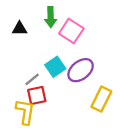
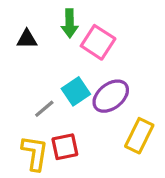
red square: (37, 96) -> (65, 147), moved

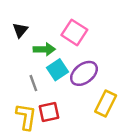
green arrow: (70, 23) -> (44, 49), moved, turned -90
black triangle: (27, 39) -> (20, 30), turned -49
gray line: (44, 109) -> (33, 83), turned -70

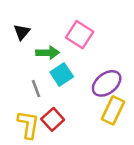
purple ellipse: (84, 73) -> (107, 83), moved
red square: (49, 112) -> (53, 119), turned -30

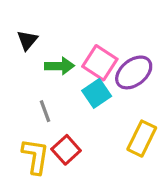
pink square: (80, 35) -> (100, 63), moved
cyan square: (62, 74) -> (97, 93), moved
purple ellipse: (107, 83) -> (134, 72), moved

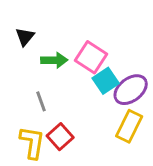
purple ellipse: (134, 72) -> (131, 90), moved
cyan square: (97, 93) -> (106, 81), moved

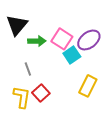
black triangle: (25, 37) -> (17, 25), size x1.6
purple ellipse: (131, 90) -> (89, 40), moved

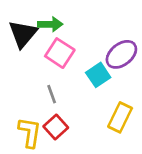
pink square: (62, 39) -> (60, 53), moved
green arrow: (37, 41) -> (50, 24), moved
gray line: (28, 69) -> (52, 94), moved

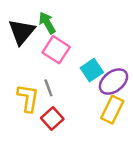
green arrow: (50, 24) -> (47, 23), turned -120
purple ellipse: (121, 54) -> (113, 82), moved
yellow L-shape: (30, 132) -> (28, 98), moved

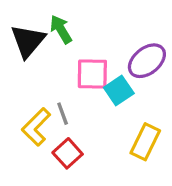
pink square: (56, 50) -> (92, 74), moved, turned -32
purple ellipse: (113, 82) -> (147, 61), moved
yellow L-shape: (28, 98) -> (36, 127), turned -144

